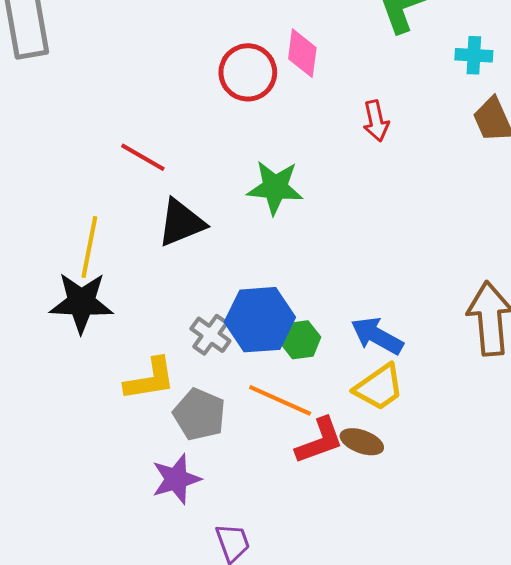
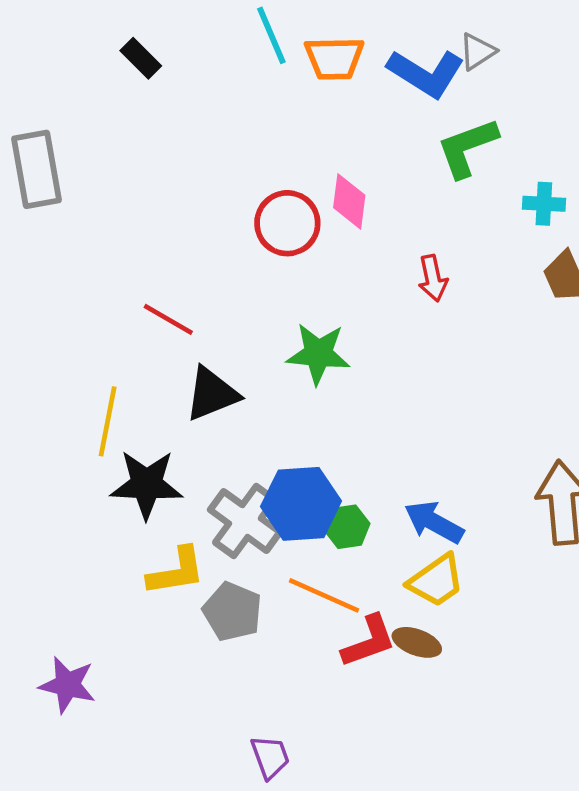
black star: (81, 302) -> (146, 484), moved
gray cross: (210, 335) -> (245, 521), size x1.6
purple star: (176, 479) -> (67, 685), moved, turned 30

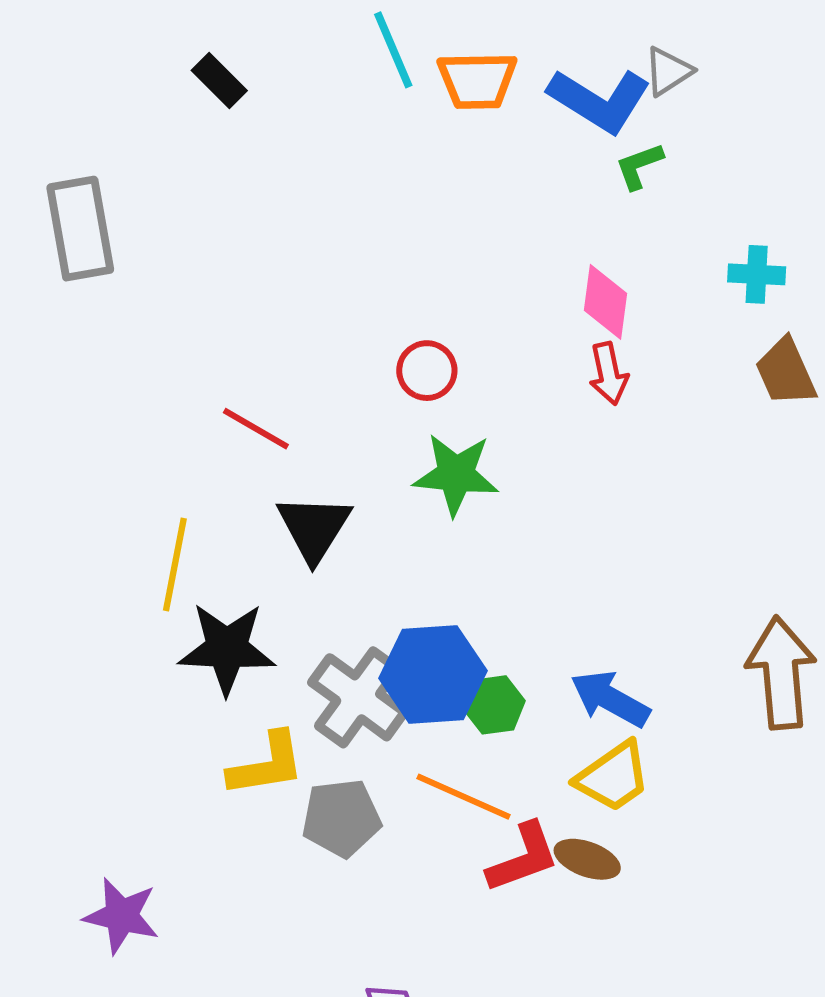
green L-shape: (467, 148) -> (639, 166), moved, size x0.6
pink diamond: (349, 201) -> (606, 302), moved
red circle: (287, 223) -> (427, 371), moved, size x0.7
black triangle: (212, 394) -> (314, 528), turned -36
gray pentagon: (232, 611) -> (341, 818), turned -30

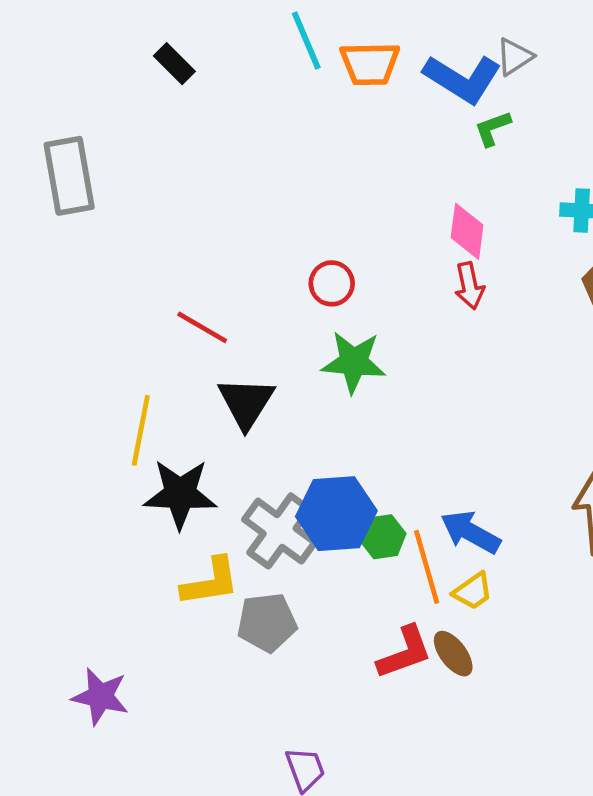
yellow trapezoid: (613, 777) -> (473, 591), size x0.7
orange line: (464, 797) -> (427, 567), moved, turned 50
brown ellipse: (587, 859) -> (453, 654), turned 33

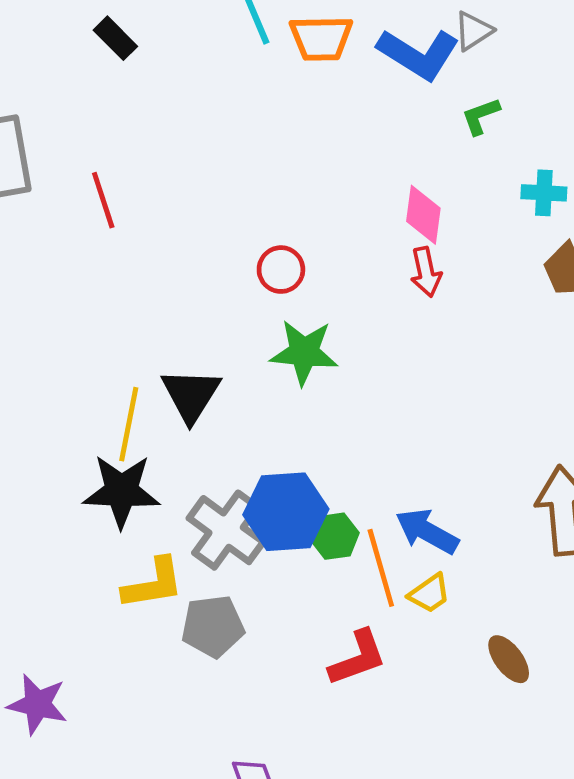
green L-shape: (493, 128) -> (481, 116), moved
red line: (202, 327) -> (103, 200), moved, turned 42
yellow line: (141, 430) -> (129, 424), moved
brown ellipse: (453, 654) -> (509, 659), moved

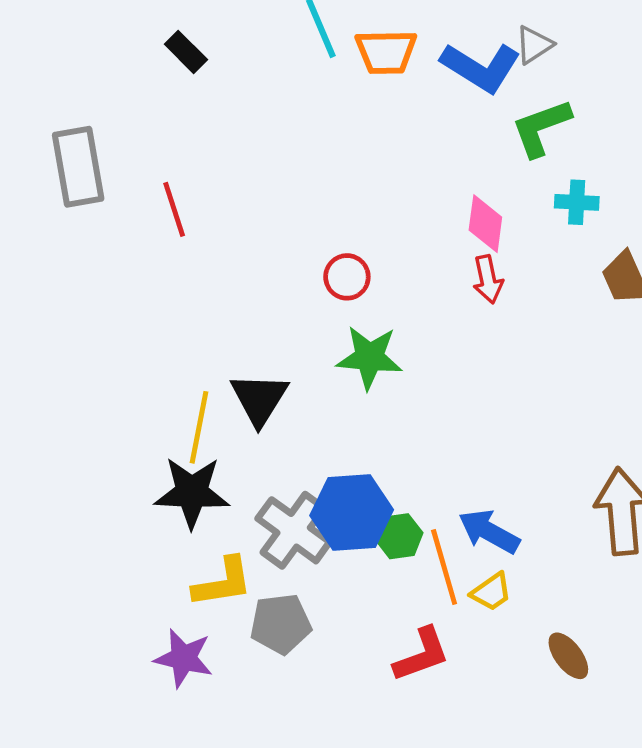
green L-shape: (481, 116) -> (541, 128), size x1.6
cyan cross: (544, 193) -> (577, 202), moved
purple star: (37, 704) -> (184, 658), moved

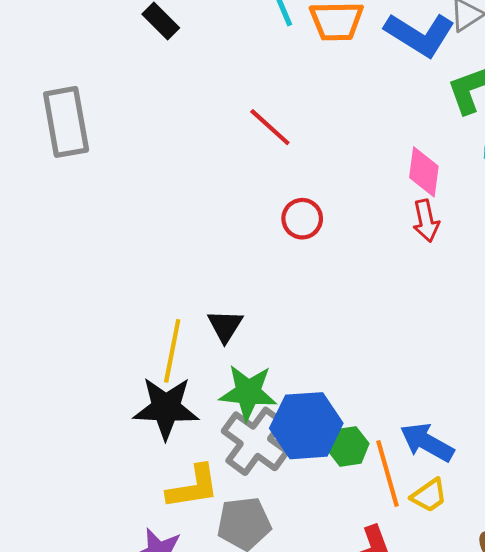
red line: (174, 209) -> (270, 127), moved, turned -30
green star: (369, 357) -> (248, 392), moved
black triangle: (259, 399) -> (225, 326), size x0.7

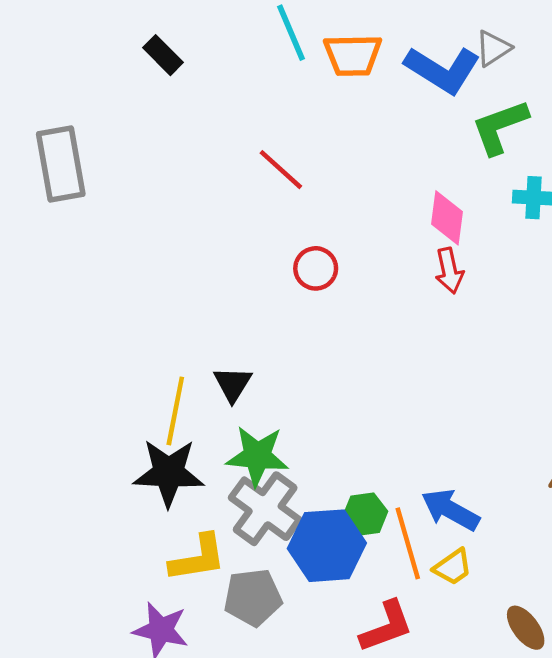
blue hexagon: (306, 426) -> (327, 546), moved

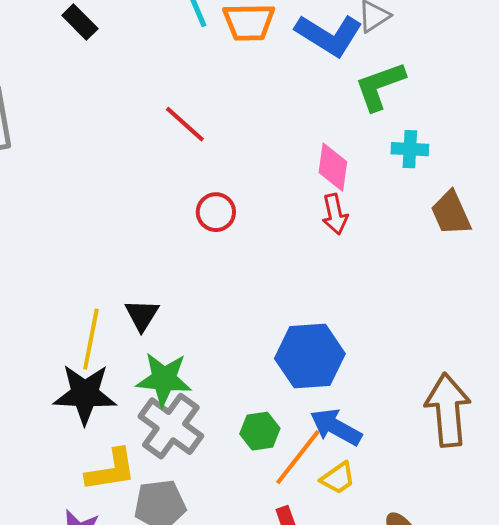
orange line: (408, 543) -> (298, 457), turned 54
blue hexagon: (327, 546) -> (310, 356), moved

